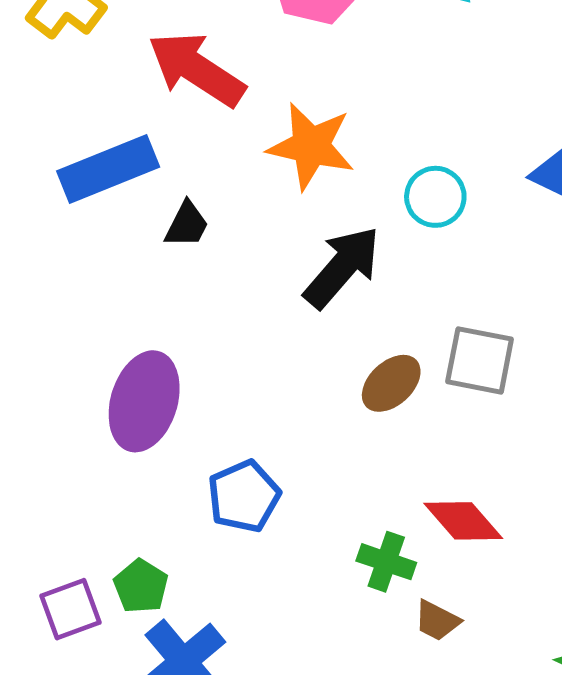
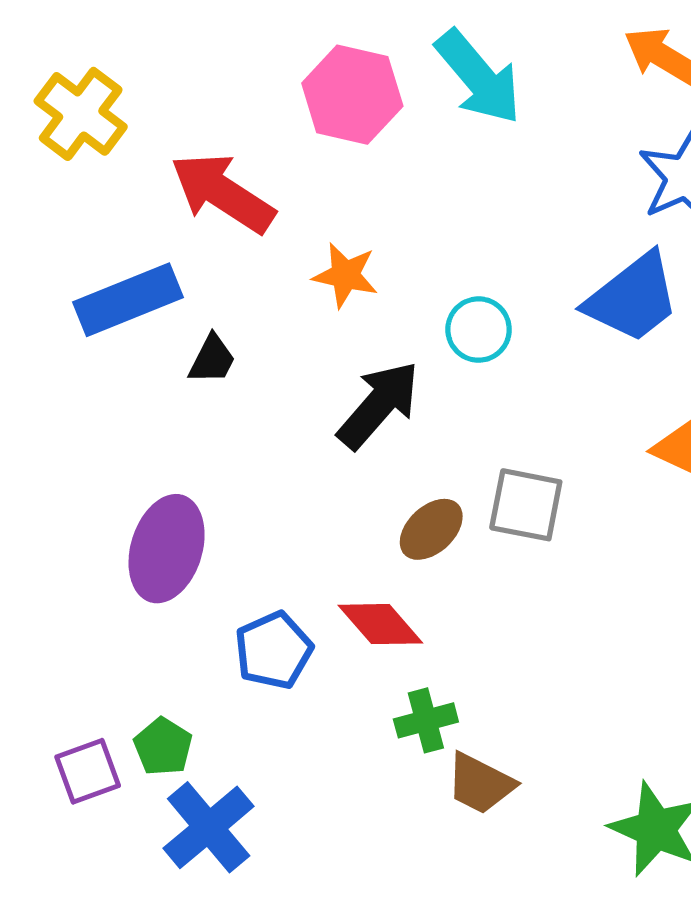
orange star: (311, 146) -> (345, 275), size x0.7
red diamond: (463, 521) -> (380, 624), moved
green cross: (386, 562) -> (426, 720), turned -34
brown trapezoid: (437, 621) -> (480, 784), size x1.4

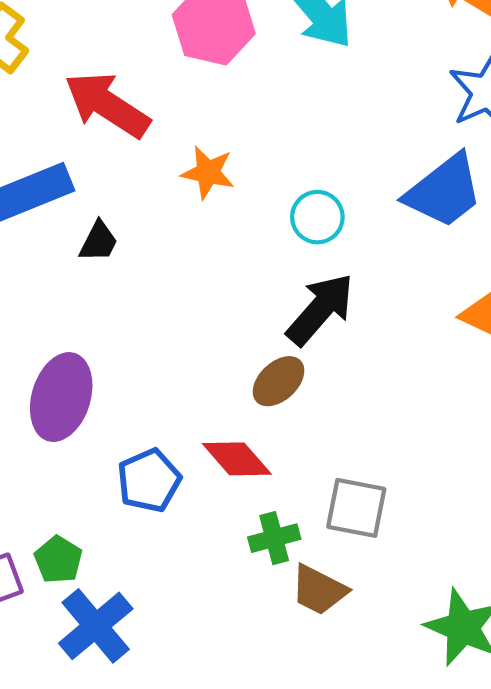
black arrow: (379, 405) -> (320, 309), moved
gray square: (526, 505) -> (356, 508), moved

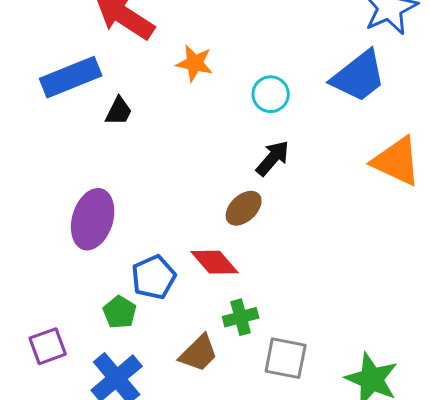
black arrow: (320, 309) -> (273, 158), size x0.7
gray square: (356, 508) -> (286, 358), moved
green pentagon: (58, 560) -> (120, 312), moved
brown trapezoid: (319, 590) -> (199, 353), moved, turned -72

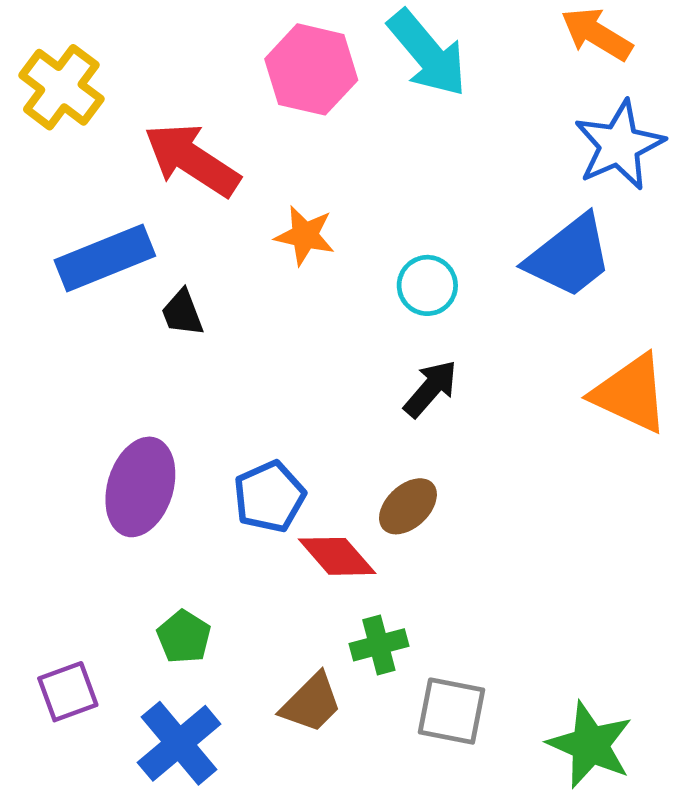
black trapezoid: (119, 111) -> (182, 313), turned 132
brown ellipse: (244, 208) -> (408, 506), moved
blue pentagon: (154, 277) -> (269, 497), moved

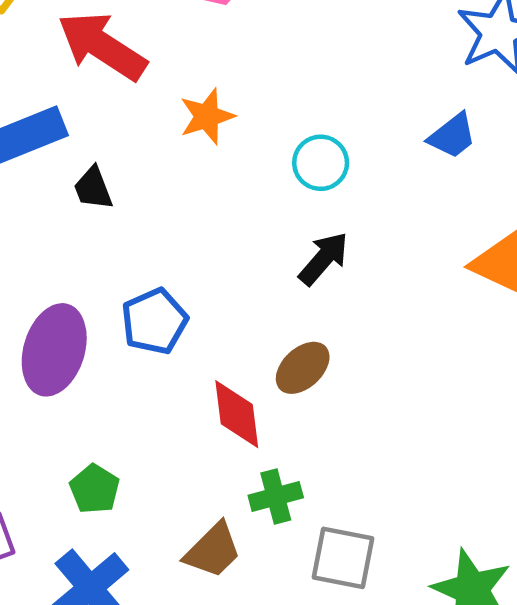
orange star: (305, 235) -> (207, 116), turned -30
blue trapezoid: (569, 256) -> (452, 136), size x0.6
blue pentagon: (269, 497) -> (154, 321), moved
red diamond: (337, 556) -> (237, 414), turned 34

